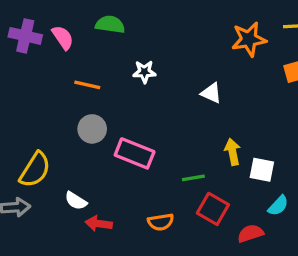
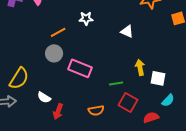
orange line: (87, 85) -> (58, 32), moved, turned -42
red arrow: (99, 224) -> (58, 111), turned -77

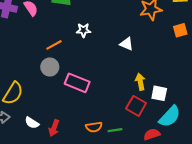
green line: (116, 83) -> (115, 130), moved
white semicircle: (44, 97) -> (32, 123), moved
cyan semicircle: (168, 100) -> (170, 116), size x1.6
red square: (128, 102) -> (136, 106), moved

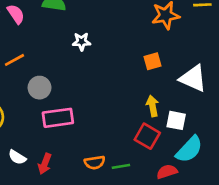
orange square: (180, 30) -> (152, 61), moved
white triangle: (127, 44) -> (193, 78), moved, size x1.6
orange line: (54, 45) -> (15, 60), moved
pink rectangle: (77, 83) -> (58, 118), moved, turned -30

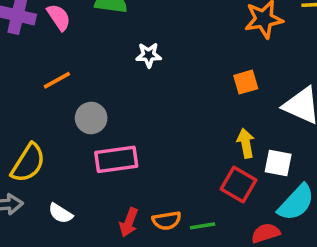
red arrow: (45, 164) -> (129, 222), moved

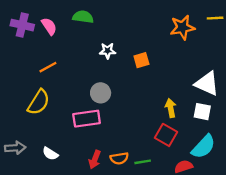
orange square: (246, 82) -> (141, 60), moved
gray circle: (91, 118) -> (101, 93), moved
yellow semicircle: (28, 163) -> (39, 102), moved
white square: (278, 163) -> (202, 112), moved

